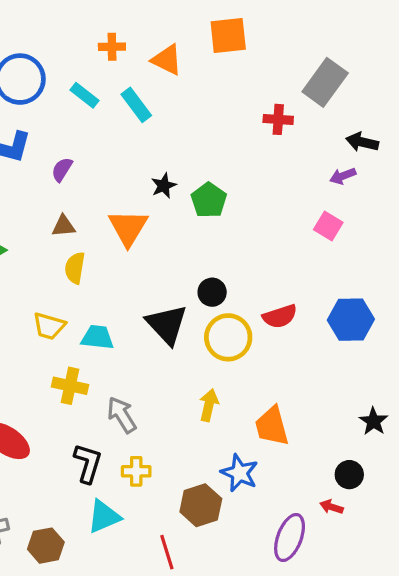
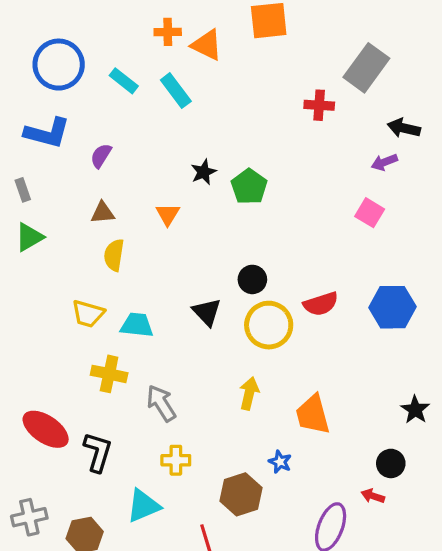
orange cross: (112, 47) -> (168, 32), moved
orange triangle: (128, 228) -> (168, 214), size x0.6
black triangle: (167, 324) -> (207, 312), size x0.7
black L-shape: (88, 463) -> (98, 452), moved
blue star: (239, 473) -> (280, 462), size x0.6

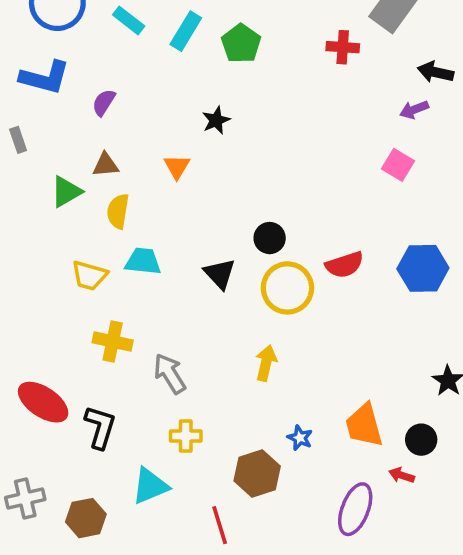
cyan rectangle: (176, 91) -> (186, 31), turned 68
green pentagon: (249, 187) -> (241, 44), moved
green triangle: (29, 237) -> (66, 192), moved
cyan trapezoid: (137, 325) -> (143, 261), moved
orange trapezoid: (313, 415) -> (364, 425), moved

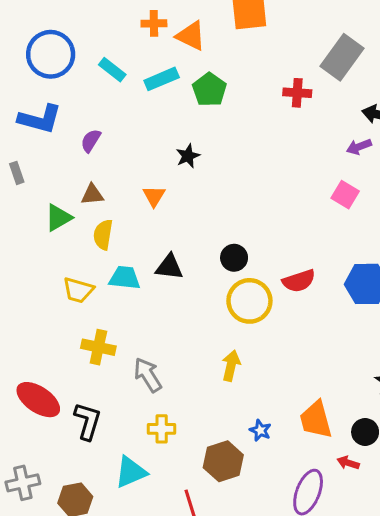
cyan rectangle: (186, 31) -> (162, 79), turned 36
black triangle: (220, 274) -> (169, 267), moved, turned -40

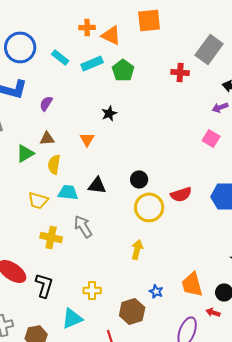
gray arrow: (148, 375) -> (83, 226), moved

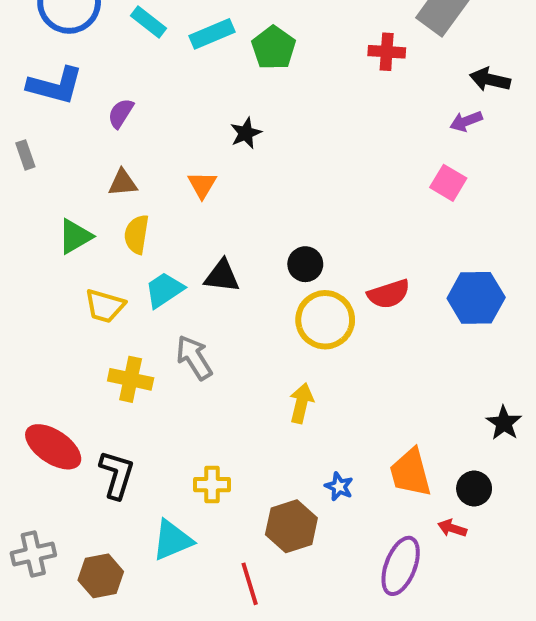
green triangle: (25, 153) -> (75, 236), moved
cyan trapezoid: (68, 192) -> (164, 290), turned -40

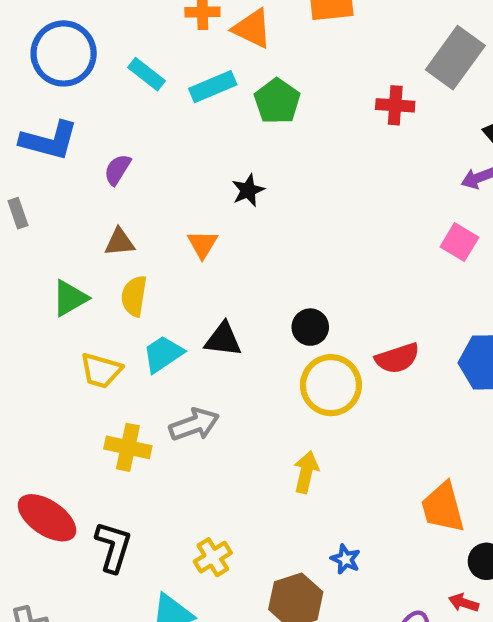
gray arrow: (194, 357) -> (194, 425), turned 102
orange trapezoid: (411, 473) -> (443, 507), moved
yellow cross: (212, 485) -> (213, 557), turned -32

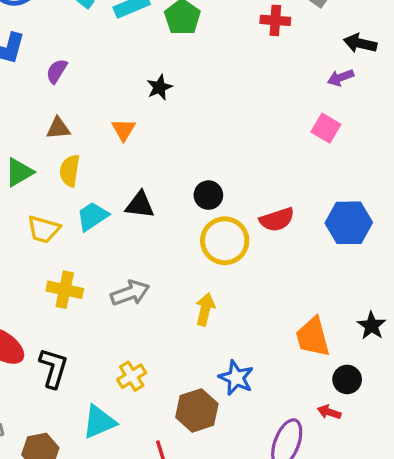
gray arrow: (194, 425) -> (130, 293), moved
blue star: (345, 559) -> (236, 378), size x1.5

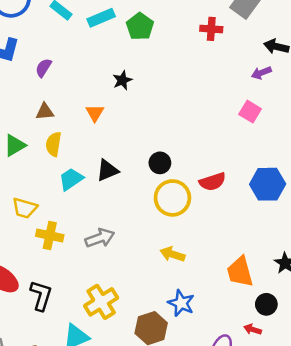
black triangle: (140, 205) -> (107, 170), turned -30
yellow trapezoid: (44, 229) -> (25, 208), moved
yellow arrow: (205, 309) -> (172, 254), moved, turned -85
yellow cross: (132, 376) -> (101, 302), size x1.5

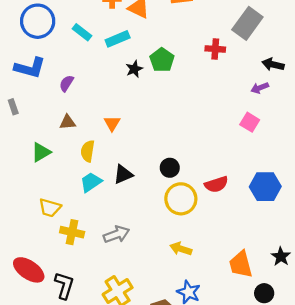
green pentagon: (140, 26) -> (162, 60), moved
black star: (122, 80) -> (134, 69), moved
yellow semicircle: (54, 144) -> (88, 151), moved

